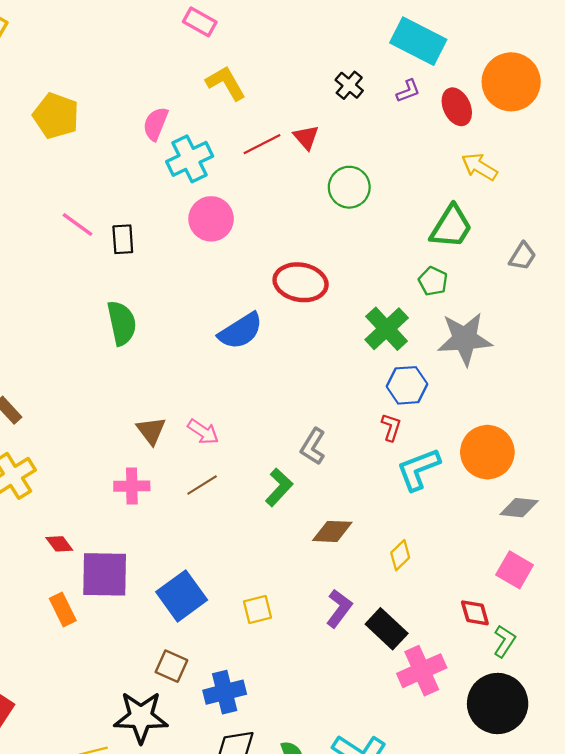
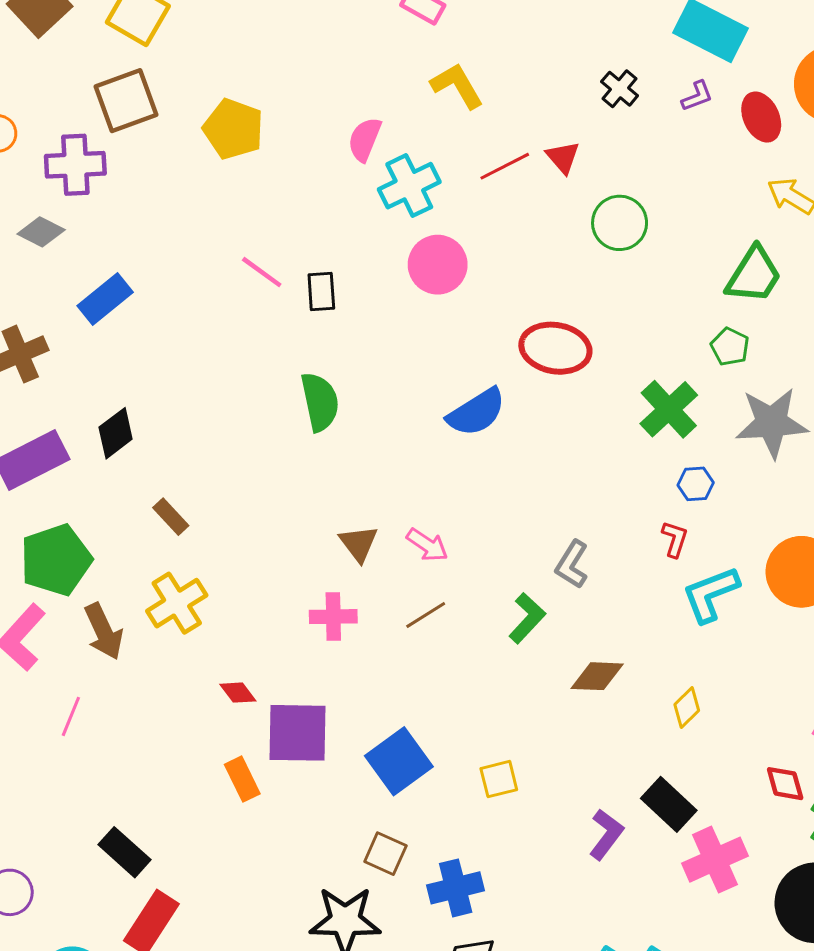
blue hexagon: (407, 385) -> (696, 484), size x0.7
purple L-shape: (339, 608) -> (606, 834), moved

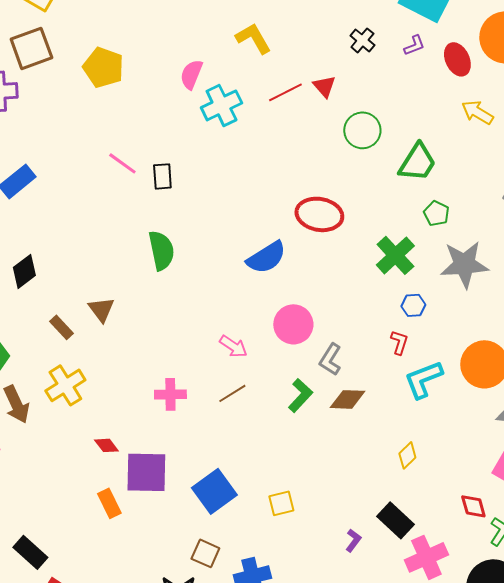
pink circle: (438, 265) -> (293, 324), moved
green trapezoid: (754, 275) -> (417, 162), moved
brown triangle: (359, 543) -> (101, 309), moved
brown diamond: (597, 676) -> (347, 399), moved
purple L-shape: (606, 834) -> (353, 540), size x0.7

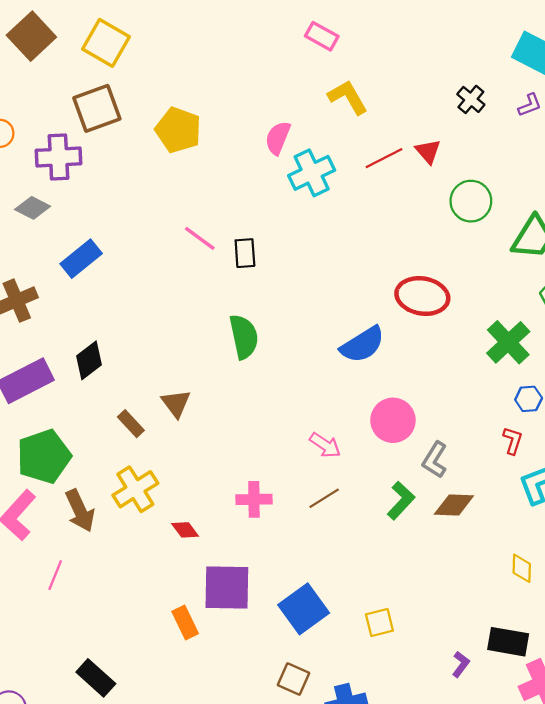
red diamond: (106, 445) -> (185, 530), moved
yellow diamond: (407, 455) -> (522, 568), turned -44
black rectangle: (395, 520) -> (508, 642), turned -33

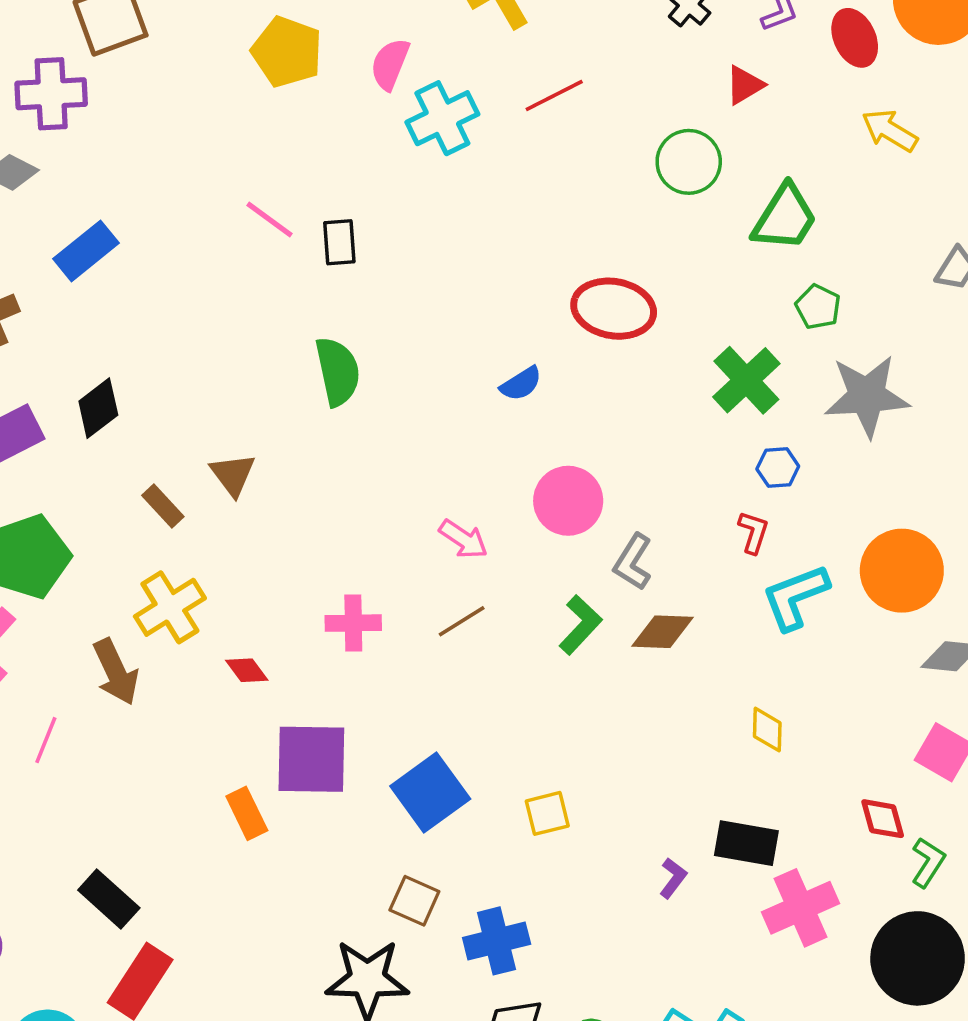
yellow pentagon: (178, 130) -> (287, 52), moved
red triangle: (428, 151) -> (745, 85), moved, turned 40
blue semicircle: (362, 345) -> (521, 384), size x0.6
brown arrow: (80, 511) -> (116, 672), moved

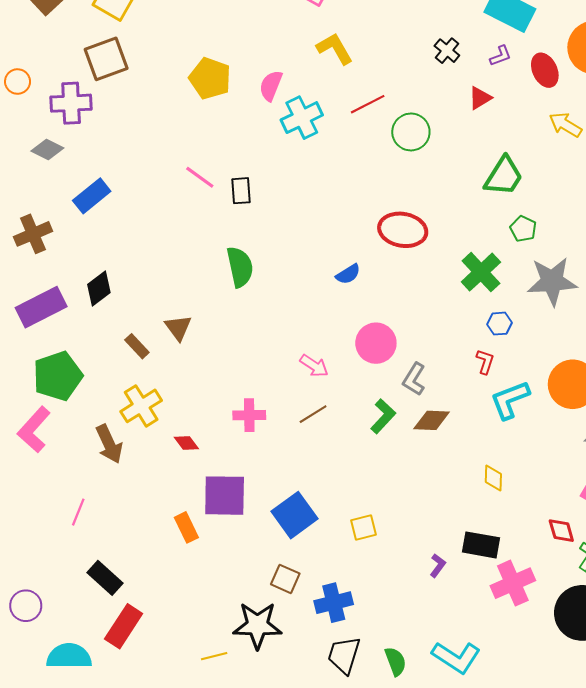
green circle: (689, 162) -> (411, 132), moved
pink line: (46, 740) -> (78, 512), moved

